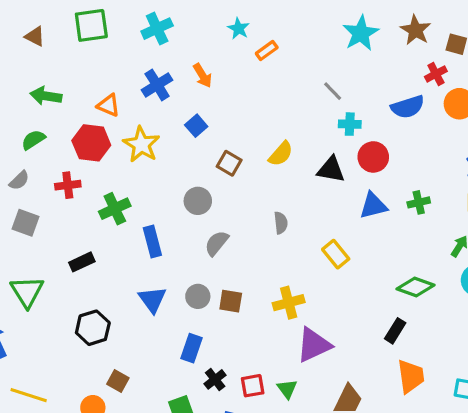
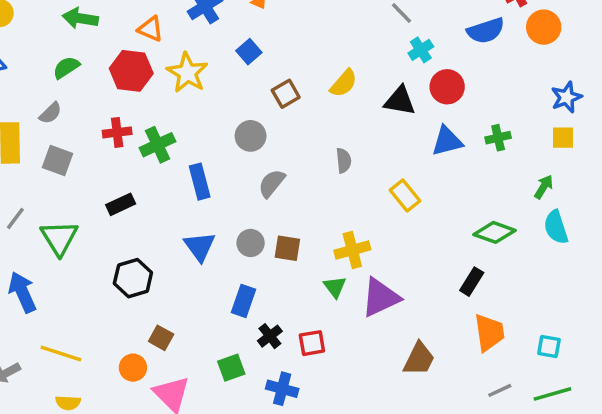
cyan cross: (350, 124) -> (421, 50), turned -35
brown square: (229, 163) -> (286, 94), turned 30
red cross: (68, 185) -> (117, 132), moved
green triangle: (287, 389) -> (335, 287), moved

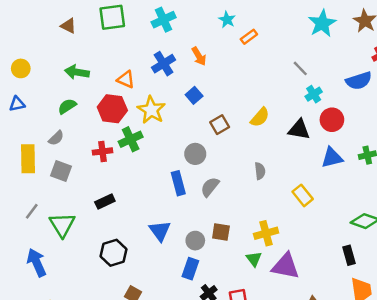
green cross: (158, 145) -> (131, 139), moved
blue rectangle: (200, 182) -> (178, 183), moved
gray circle: (251, 243) -> (195, 241), moved
black rectangle: (472, 282) -> (349, 255), turned -48
purple triangle: (380, 297) -> (286, 266), turned 36

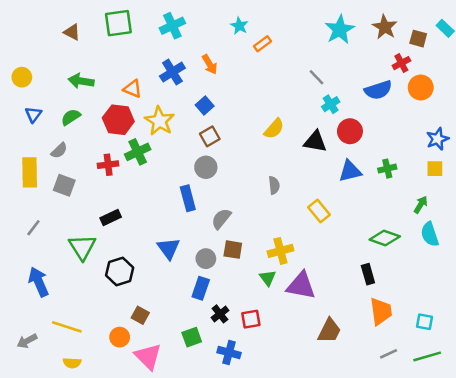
blue triangle: (17, 104) -> (33, 115), moved, turned -42
brown square: (220, 125) -> (210, 136), moved
gray semicircle: (210, 187) -> (221, 219), moved
green triangle: (62, 225) -> (82, 247), moved

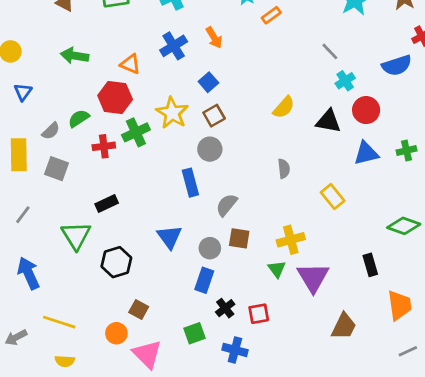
green semicircle: (71, 117) -> (79, 118), moved
yellow star: (160, 121) -> (172, 113), moved
black rectangle: (368, 274) -> (370, 265), moved
purple triangle: (301, 286) -> (313, 277), turned 48

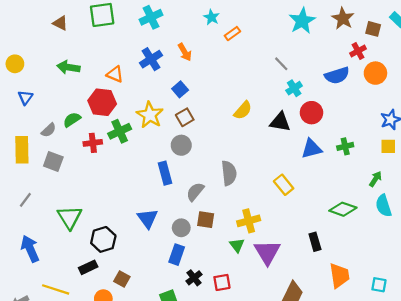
gray semicircle: (284, 169) -> (229, 173), moved, size x1.5
black rectangle: (107, 204) -> (88, 267), moved

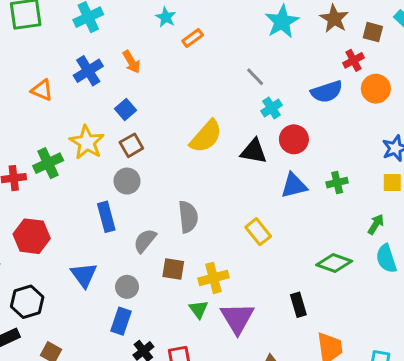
red hexagon: (102, 102) -> (32, 236), moved
yellow semicircle: (243, 110) -> (206, 136), size x1.4
brown square: (206, 220) -> (173, 269), moved

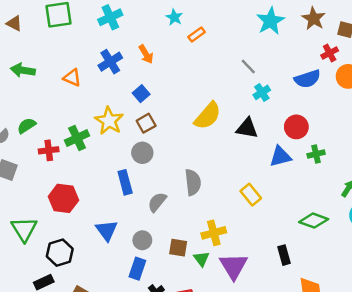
red circle: (294, 139) -> (296, 127), moved
brown square: (173, 269) -> (178, 248), moved

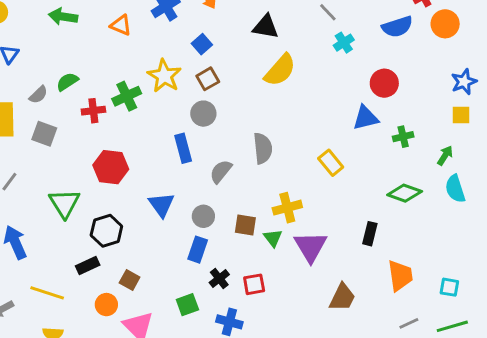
black triangle: (247, 128) -> (266, 27), moved
green cross: (316, 154) -> (403, 137), moved
black rectangle: (284, 255) -> (370, 234), turned 30

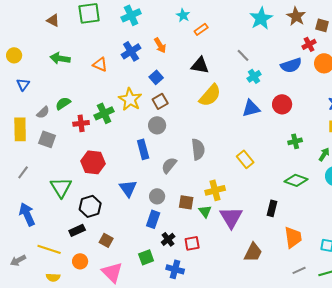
blue triangle: (365, 118) -> (251, 108), moved
orange circle: (106, 305) -> (80, 261), moved

